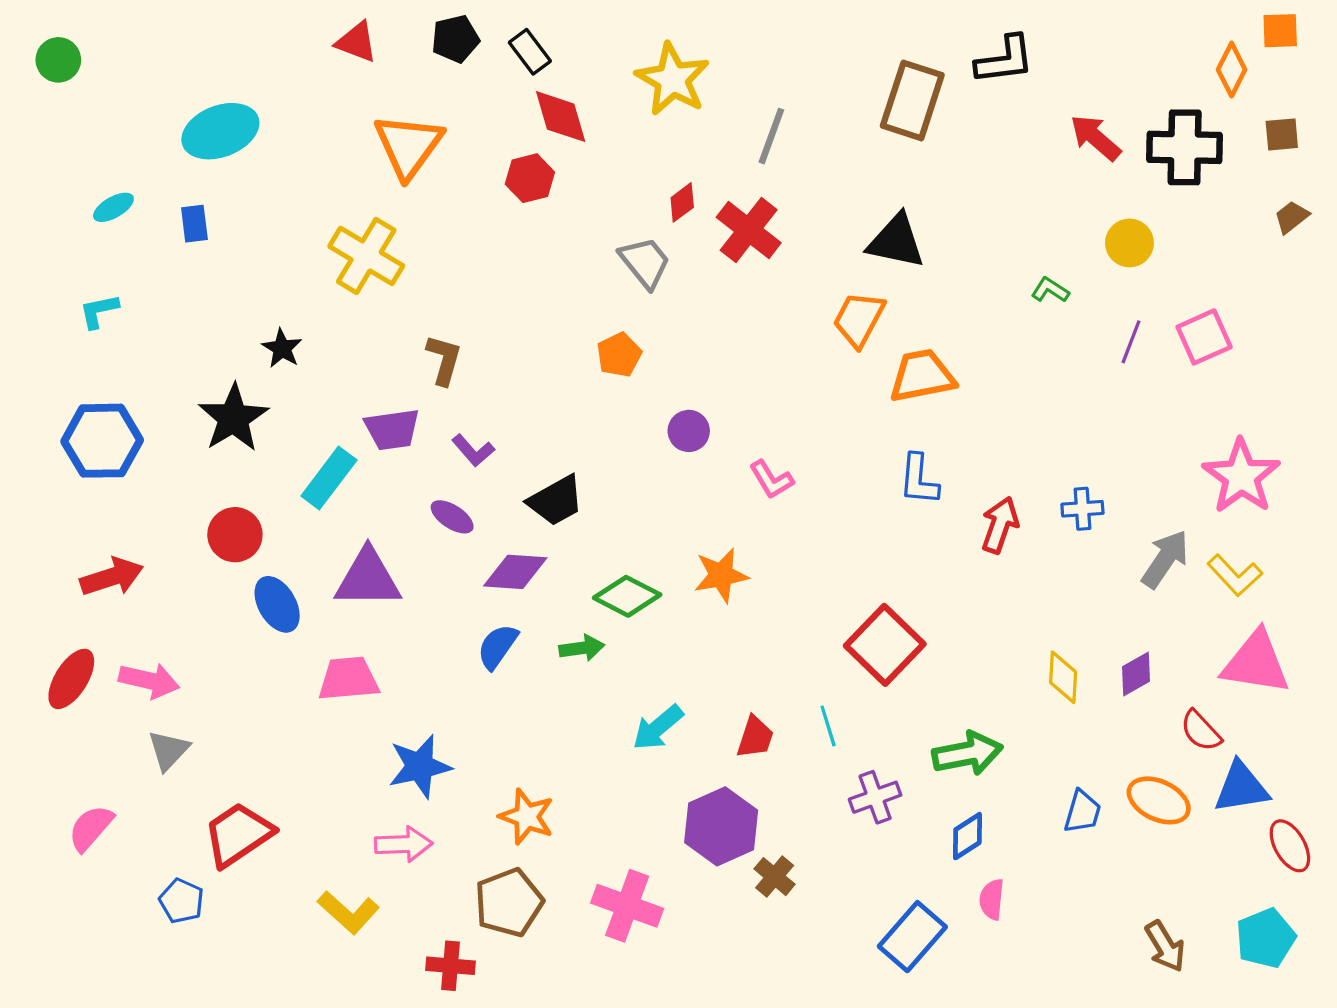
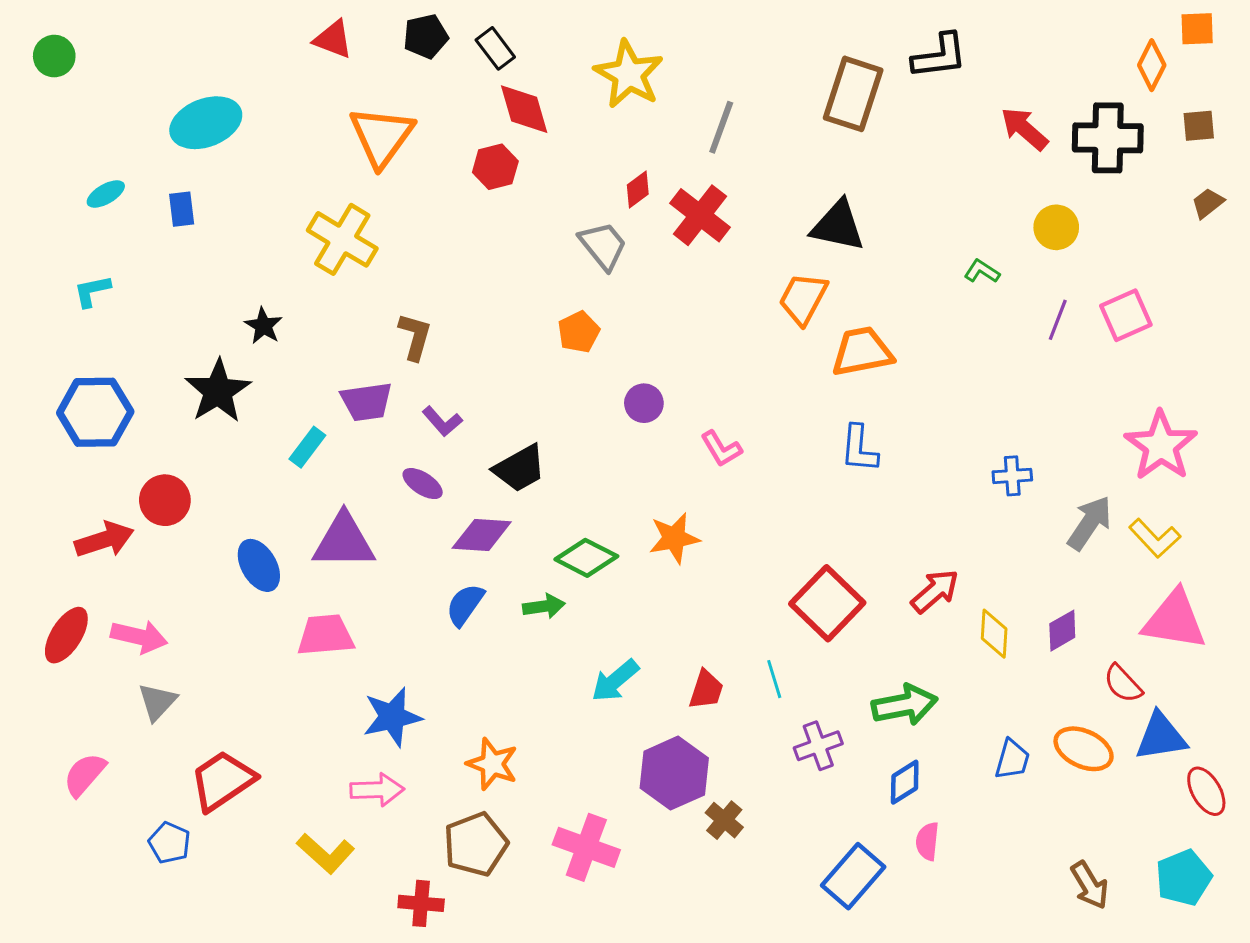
cyan rectangle: (329, 478) -> (307, 447), size x0.7
red arrow: (1000, 525) -> (935, 591), moved, turned 30
red circle: (235, 535) -> (165, 500), moved

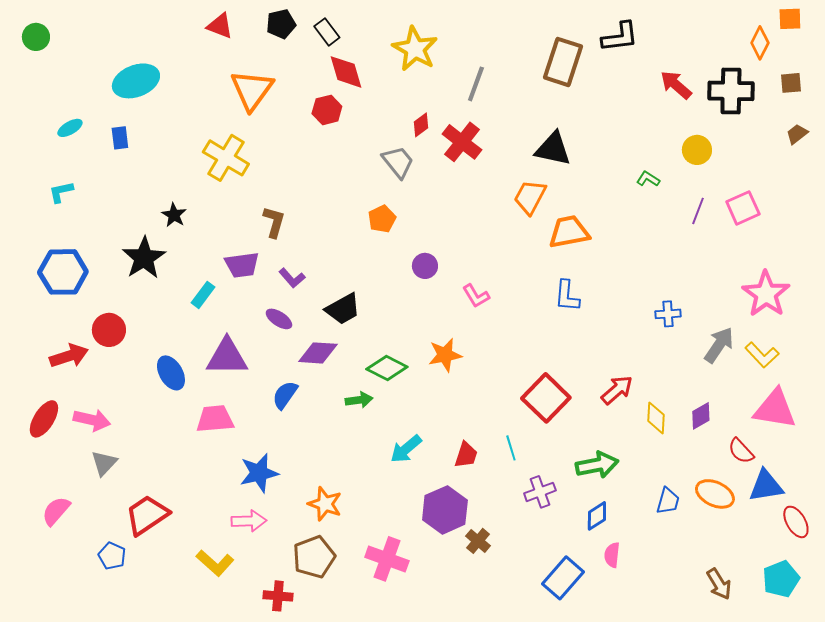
blue semicircle: (465, 605) -> (285, 395), moved

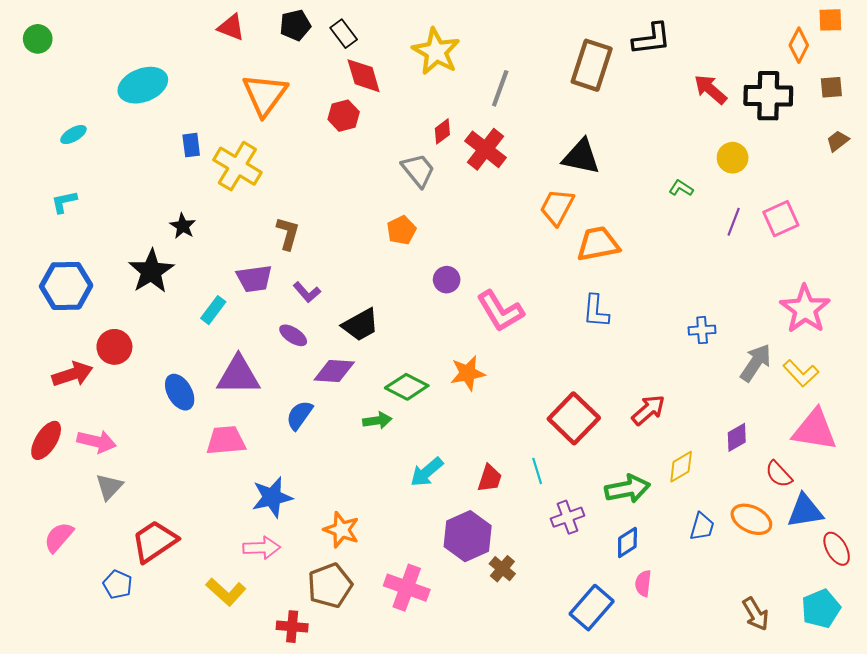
blue rectangle: (120, 138) -> (191, 145), moved
pink L-shape: (476, 296) -> (500, 311), size x1.6
yellow diamond: (656, 418) -> (681, 467), moved, turned 56

